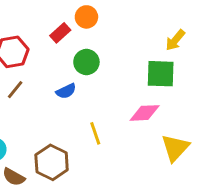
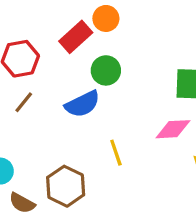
red rectangle: (60, 33) -> (76, 37), size x1.4
blue semicircle: (66, 91) -> (82, 104), size x1.5

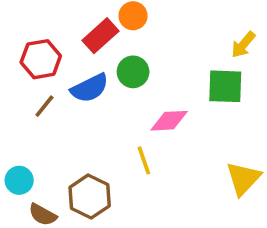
blue semicircle: (82, 104) -> (90, 88), moved
pink diamond: (173, 129) -> (169, 121), moved

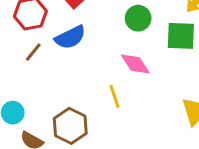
green circle: (133, 72) -> (138, 18), moved
pink diamond: (169, 121) -> (135, 64), turned 60

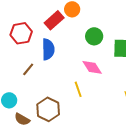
blue semicircle: (70, 37) -> (48, 49), turned -65
brown line: (33, 52) -> (28, 69), moved

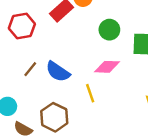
blue semicircle: (48, 49) -> (58, 72), moved, turned 125
pink diamond: (92, 67) -> (107, 67), turned -55

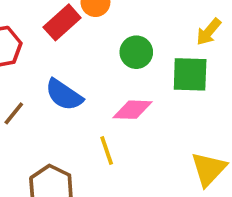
blue semicircle: (58, 72) -> (64, 95), moved

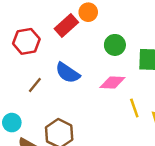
yellow line: (107, 150) -> (134, 108), moved

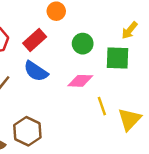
red rectangle: (66, 26) -> (35, 40), moved

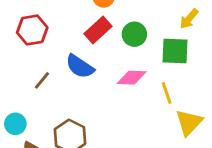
red rectangle: (35, 40) -> (98, 30), moved
yellow line: (102, 106) -> (167, 93), moved

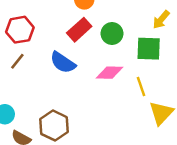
brown line: (42, 80) -> (17, 61), moved

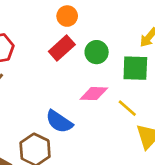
blue semicircle: (63, 63) -> (59, 122), moved
yellow line: (141, 86) -> (127, 108), turned -30

